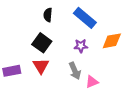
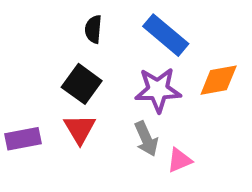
purple star: (81, 46) -> (158, 90), size x1.6

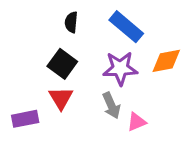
purple rectangle: (23, 139) -> (25, 119), moved

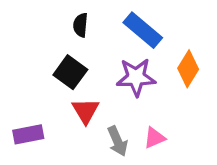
orange diamond: (166, 61) -> (188, 69), turned -48
red triangle: (61, 98) -> (85, 111), moved
gray arrow: (111, 105) -> (117, 141), moved

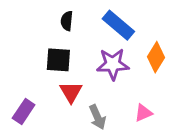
black square: (70, 72) -> (58, 60), turned -32
purple rectangle: (28, 134) -> (24, 111), turned -45
pink triangle: (154, 138) -> (143, 113), moved

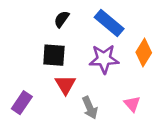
black semicircle: (67, 21) -> (62, 19), turned 30
pink triangle: (143, 113) -> (132, 104), turned -48

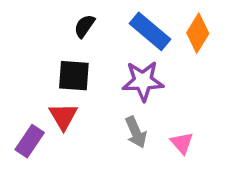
orange diamond: (144, 53) -> (198, 33), moved
red triangle: (65, 85) -> (63, 116), moved
gray arrow: (90, 108) -> (136, 132), moved

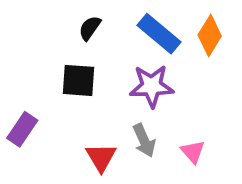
red triangle: (63, 116) -> (101, 157), moved
purple rectangle: (30, 141) -> (22, 129), moved

